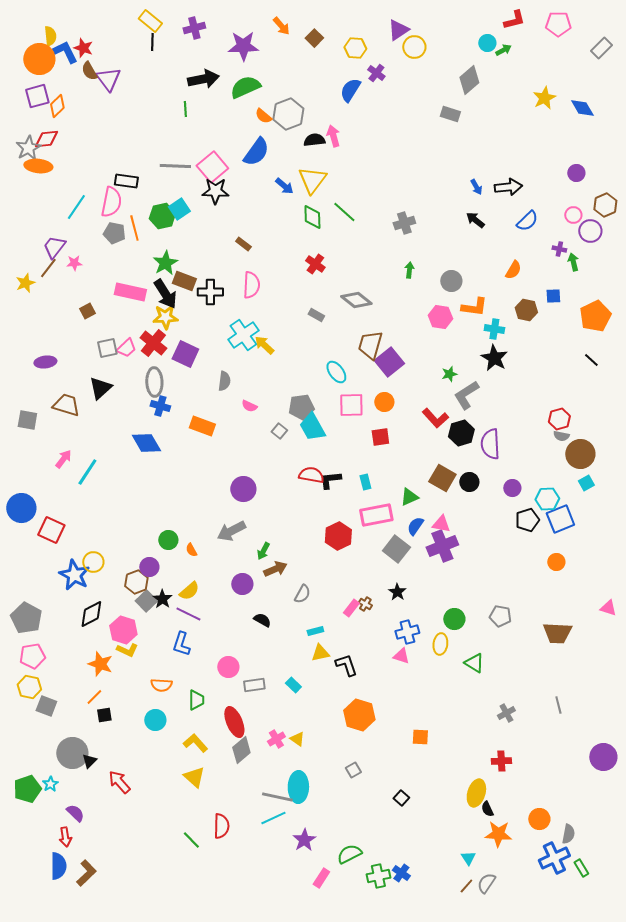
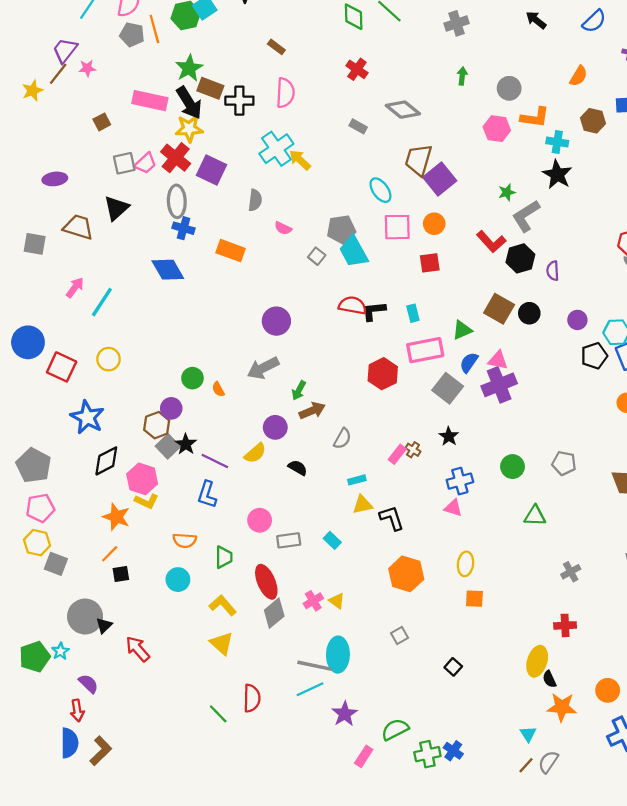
purple semicircle: (490, 444) -> (553, 271), size x0.6
yellow circle: (93, 562) -> (109, 359), moved
yellow semicircle: (189, 591) -> (255, 453), moved
yellow ellipse: (440, 644) -> (466, 564), moved
green triangle: (474, 663) -> (535, 516), turned -30

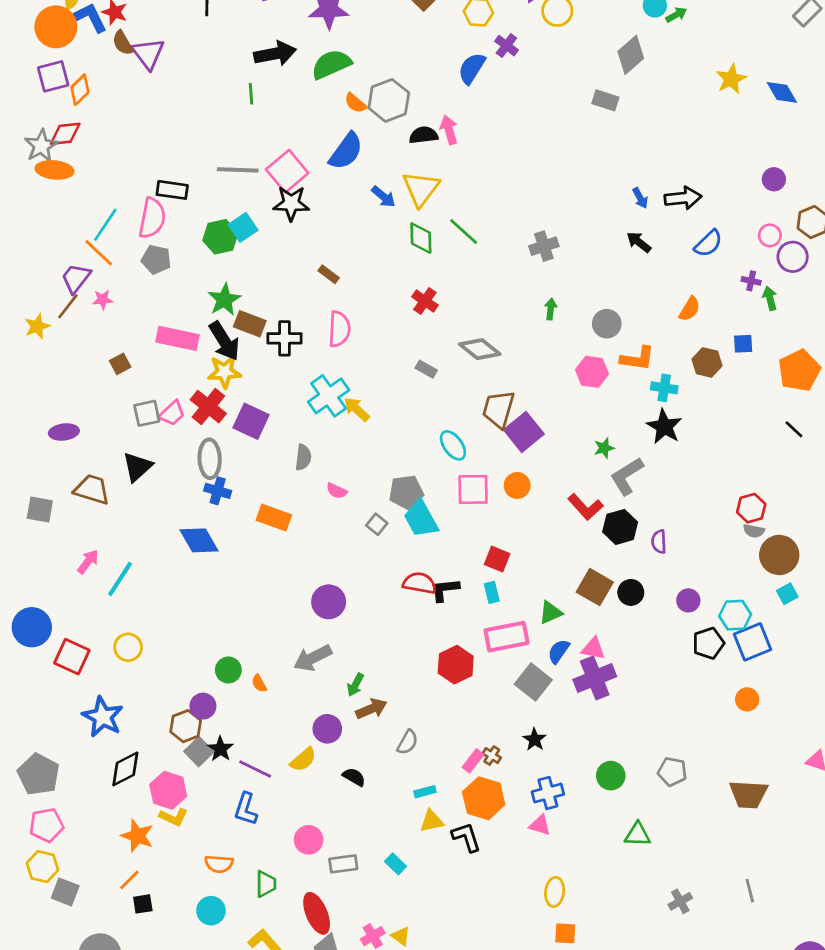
orange line: (154, 29) -> (99, 253), moved, turned -32
red square: (430, 263) -> (497, 559), moved, turned 30
orange hexagon: (406, 574) -> (484, 798), moved

